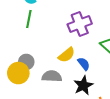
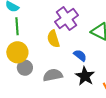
yellow semicircle: (67, 55) -> (53, 39), moved, turned 126
yellow circle: (18, 73) -> (17, 52), moved

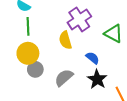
gray semicircle: (53, 75) -> (64, 78), turned -30

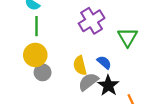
green triangle: (114, 34) -> (128, 37), turned 30
yellow semicircle: (65, 40) -> (80, 65), moved
gray semicircle: (64, 78) -> (88, 82), moved

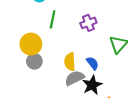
purple cross: (92, 21) -> (88, 23), size x0.7
green line: (36, 26) -> (53, 19), moved

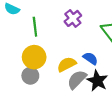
yellow circle: (31, 44) -> (34, 57), moved
yellow semicircle: (70, 62) -> (67, 64), turned 84

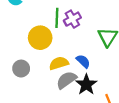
green line: (35, 27) -> (57, 18), moved
yellow circle: (34, 57) -> (40, 38), moved

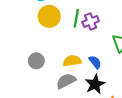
yellow circle: (40, 38) -> (49, 16), moved
gray semicircle: (66, 80) -> (66, 81), moved

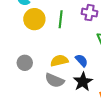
purple cross: (91, 21) -> (90, 13), moved, turned 35
gray semicircle: (66, 81) -> (55, 80), turned -126

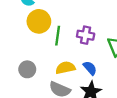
purple cross: (90, 13) -> (86, 35), moved
green line: (61, 19) -> (58, 36), moved

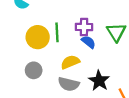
yellow circle: (39, 21) -> (38, 37), moved
blue semicircle: (90, 68) -> (88, 42), moved

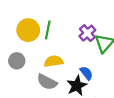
purple cross: (84, 27) -> (87, 33), moved, turned 35
blue semicircle: (88, 42) -> (86, 73), moved

